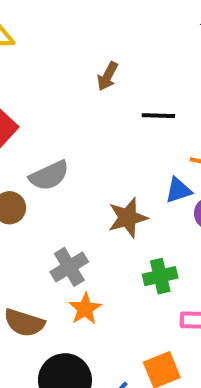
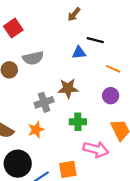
blue triangle: (178, 190) -> (79, 53), moved
gray cross: (69, 267) -> (44, 102), moved

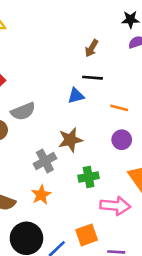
brown arrow: (74, 14) -> (92, 48), moved

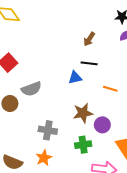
brown star: (70, 140) -> (83, 113), moved
purple circle: (122, 140) -> (102, 125), moved
gray cross: (45, 161) -> (48, 130), turned 36

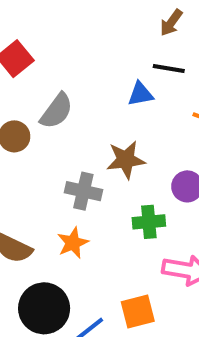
gray semicircle: (31, 89) -> (56, 111), turned -36
brown star: (83, 113) -> (126, 160), moved

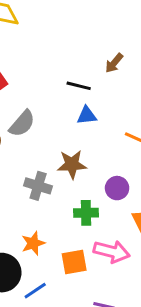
black line: (169, 68) -> (79, 86), moved
orange star: (73, 243) -> (33, 243), moved
orange square: (138, 311) -> (74, 262), moved

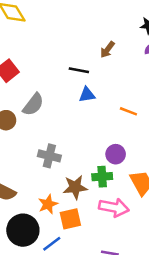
brown star: (72, 164) -> (75, 187), moved
green cross: (86, 213) -> (102, 177), moved
orange square: (74, 262) -> (70, 219), moved

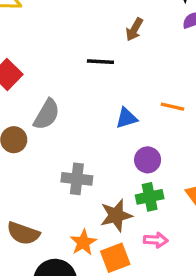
blue triangle: (87, 95) -> (126, 118), moved
purple circle: (116, 154) -> (148, 160), moved
pink arrow: (114, 208) -> (156, 240), moved, size x0.6

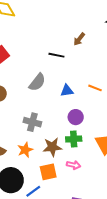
gray semicircle: (47, 114) -> (37, 82), moved
orange star: (83, 242) -> (25, 150), moved

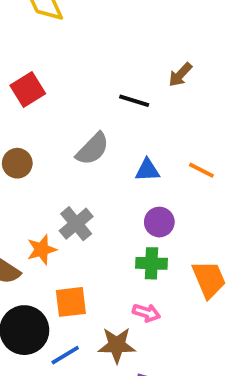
gray cross: (32, 122) -> (76, 224), turned 30
brown star: (52, 147) -> (117, 345), moved
orange star: (25, 150) -> (42, 250), moved
orange square: (48, 172) -> (71, 302), moved

